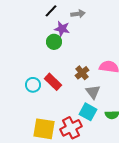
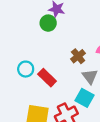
red rectangle: (53, 82) -> (47, 78), moved

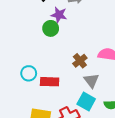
red rectangle: (47, 78) -> (50, 82), turned -42

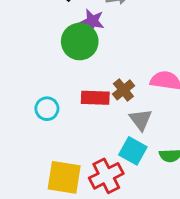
green circle: (51, 28) -> (80, 42), size x1.5
red rectangle: (50, 82) -> (95, 98), moved

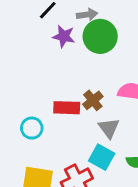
green circle: (80, 42) -> (100, 36), moved
cyan circle: (47, 109) -> (32, 128), moved

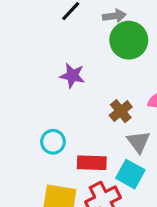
purple star: (64, 36) -> (72, 76), moved
red rectangle: (67, 108) -> (92, 163), moved

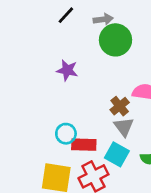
brown cross: (121, 111) -> (120, 106), moved
cyan circle: (53, 142) -> (66, 134), moved

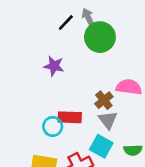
black line: (66, 15) -> (66, 23), moved
gray arrow: (103, 19) -> (88, 17), turned -108
red rectangle: (84, 145) -> (70, 117), moved

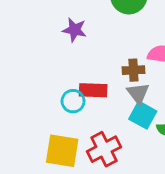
brown cross: (104, 100) -> (133, 70), turned 36
cyan square: (101, 146) -> (143, 115), moved

